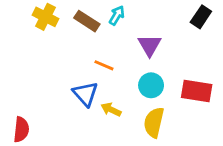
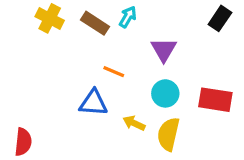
blue triangle: (85, 94) -> (93, 103), turned -44
yellow arrow: (111, 110) -> (134, 123), moved

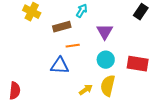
brown rectangle: (95, 23) -> (62, 27), moved, turned -48
orange line: (114, 72) -> (73, 46), turned -32
yellow arrow: (134, 123) -> (86, 90), moved, turned 120

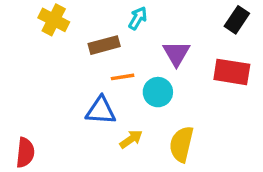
cyan circle: (106, 60) -> (158, 92), moved
red rectangle: (138, 64) -> (232, 72), moved
yellow arrow: (86, 90) -> (131, 139), moved

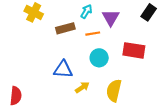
purple triangle: (176, 53) -> (111, 18), moved
red rectangle: (232, 72) -> (134, 50), moved
orange line: (123, 77) -> (93, 34), moved

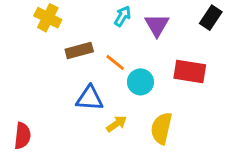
brown rectangle: (65, 28) -> (79, 51), moved
orange line: (93, 34) -> (115, 62), moved, turned 48

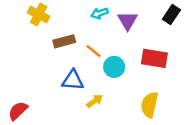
cyan arrow: (123, 16) -> (100, 13), turned -140
yellow semicircle: (161, 128) -> (149, 105), moved
red semicircle: (22, 136) -> (18, 111), turned -140

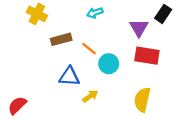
purple triangle: (128, 21) -> (139, 28), moved

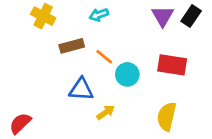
cyan arrow: (95, 13) -> (99, 15), moved
purple triangle: (139, 28) -> (163, 16), moved

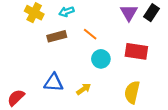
cyan arrow: (99, 15) -> (66, 12), moved
orange line: (104, 57) -> (90, 34), moved
blue triangle: (81, 89) -> (54, 83), moved

